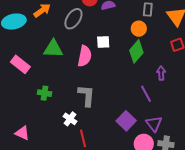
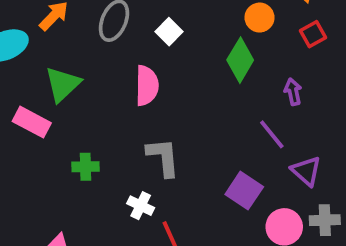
orange circle: (139, 29) -> (260, 18), moved
white square: (103, 42) -> (169, 32), moved, turned -32
green triangle: (53, 49) -> (63, 84), moved, turned -35
purple triangle: (154, 124) -> (306, 171), moved

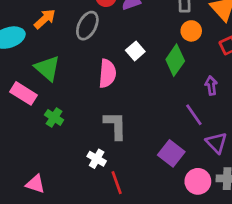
white square: (169, 32) -> (135, 51), moved
green triangle: (63, 84) -> (47, 68), turned -40
green cross: (85, 167) -> (54, 117), moved, turned 30

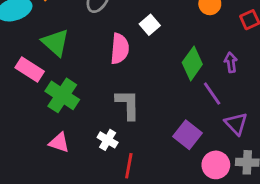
green diamond: (175, 60) -> (192, 63), moved
green cross: (54, 117) -> (62, 95), size x1.6
red line: (117, 183) -> (129, 166), turned 30
pink triangle: (35, 184) -> (59, 142), moved

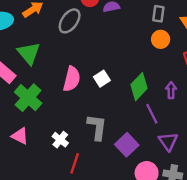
white square: (150, 25) -> (102, 79), moved
pink semicircle: (120, 49) -> (72, 79), moved
gray L-shape: (128, 104) -> (97, 127), moved

